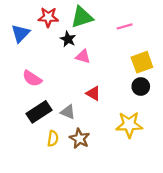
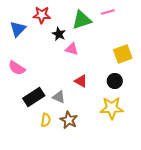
green triangle: (82, 17) -> (82, 20), moved
pink line: (125, 26) -> (108, 12), moved
pink semicircle: (32, 78) -> (17, 68), moved
black circle: (141, 86) -> (115, 81), moved

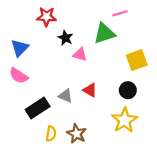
green triangle: (82, 20) -> (104, 33), moved
blue triangle: (18, 29) -> (20, 48), moved
gray triangle: (59, 97) -> (65, 96), moved
yellow star: (112, 108) -> (124, 120), turned -30

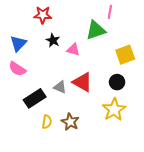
pink line: (120, 13) -> (110, 12), turned -64
black star: (65, 38) -> (53, 40), moved
red triangle: (90, 90) -> (82, 82), size x1.5

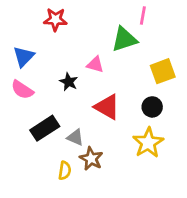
black star: (53, 40) -> (69, 82), moved
gray triangle: (60, 87) -> (75, 137), moved
yellow semicircle: (47, 122) -> (65, 171), moved

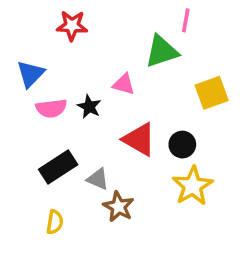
pink semicircle: (22, 90) -> (51, 108), moved, turned -40
black circle: (152, 107) -> (182, 145), moved
yellow semicircle: (65, 171) -> (55, 222), moved

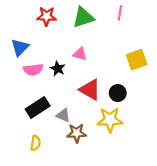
green triangle: (162, 51) -> (83, 17), moved
yellow star: (193, 186) -> (110, 120), moved, turned 30
brown star: (118, 207) -> (77, 133), turned -30

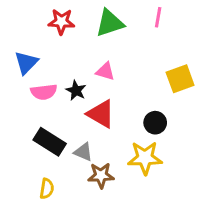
red triangle: (90, 90) -> (101, 114), moved
black rectangle: (38, 107) -> (50, 142), turned 65

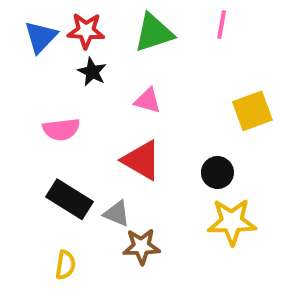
blue triangle: (26, 63) -> (41, 37), moved
black star: (76, 90) -> (92, 72), moved
yellow star: (145, 158) -> (232, 222), moved

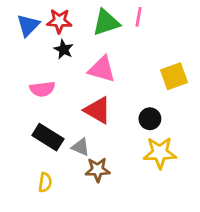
pink line: (222, 25) -> (139, 17), moved
pink triangle: (148, 101) -> (102, 69), size x1.5

